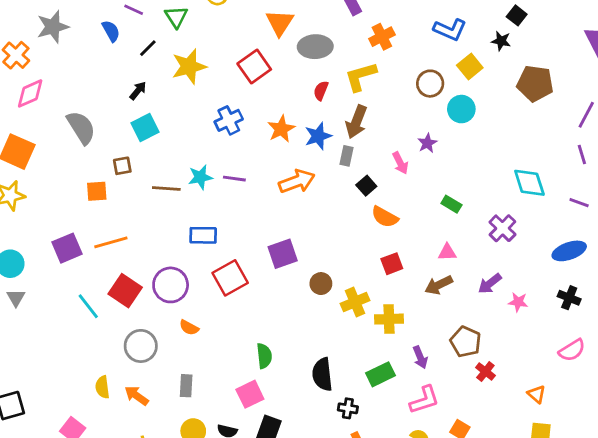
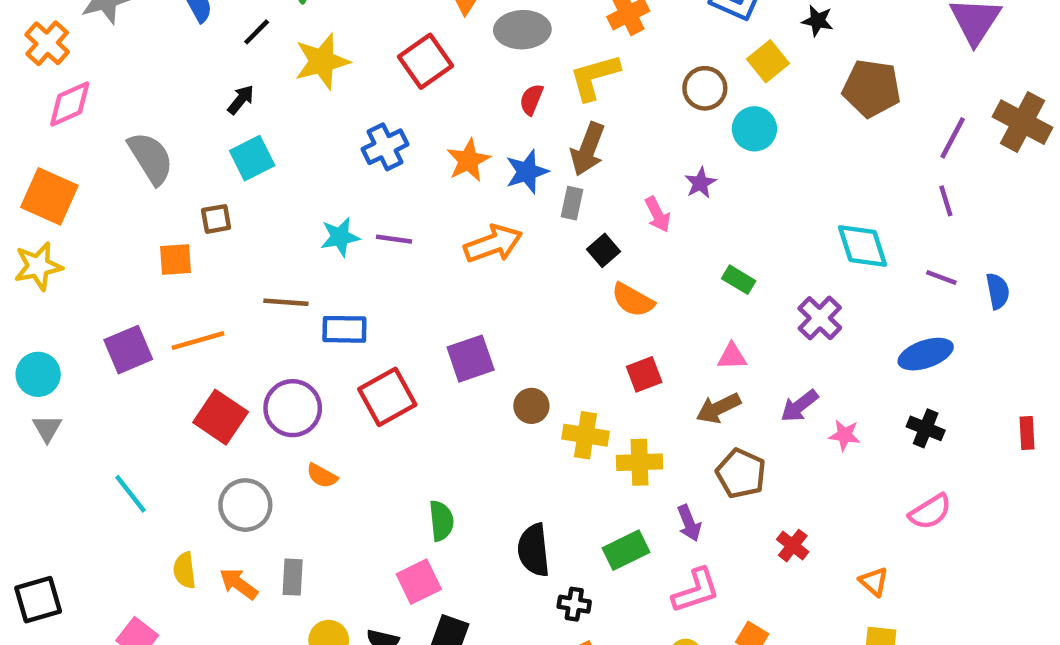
brown line: (166, 189) -> (286, 302), moved
yellow cross: (355, 302) -> (585, 435), turned 32
cyan line: (88, 306) -> (130, 494), moved
brown pentagon: (466, 342) -> (741, 473), moved
gray rectangle: (186, 386) -> (293, 577), moved

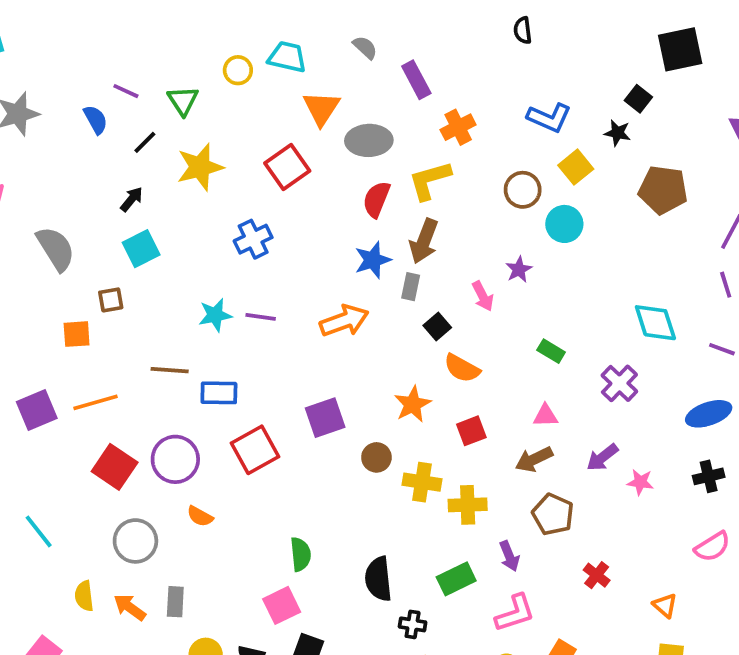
red semicircle: (531, 100) -> (376, 199), size x1.4
orange star: (468, 160) -> (413, 404), moved
black cross: (926, 428) -> (709, 476), turned -36

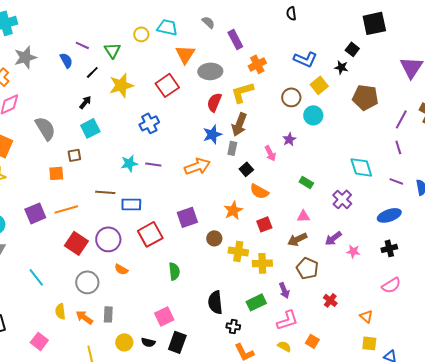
green semicircle: (301, 554) -> (174, 271), moved

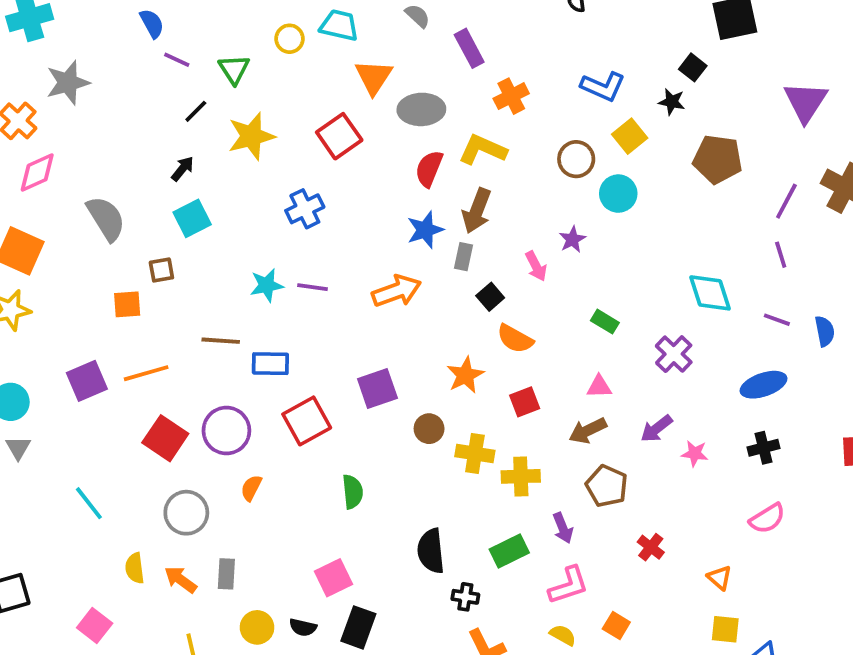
blue semicircle: (66, 60) -> (152, 23), moved
yellow L-shape: (242, 92) -> (483, 150), turned 40
orange semicircle: (121, 269) -> (251, 488), turned 88

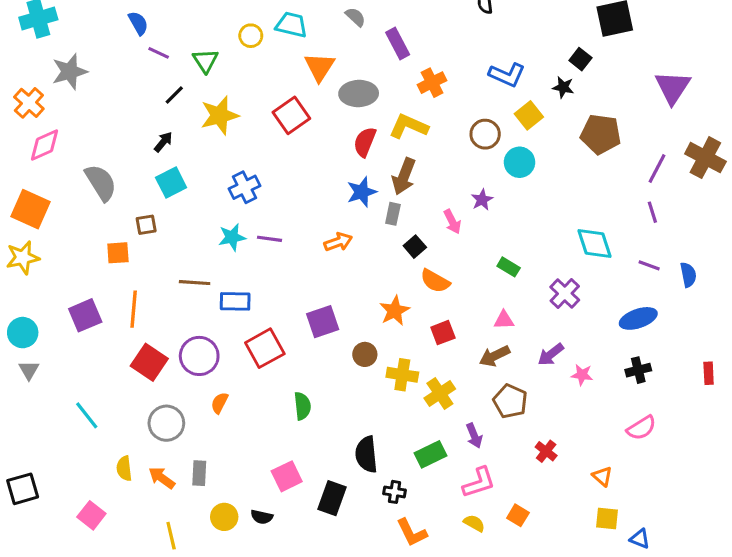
blue cross: (305, 209) -> (245, 187), moved
orange arrow: (397, 291) -> (338, 242), size x0.7
orange line: (146, 373) -> (134, 309), turned -69
yellow cross: (521, 476) -> (440, 393), turned -32
black rectangle: (358, 627) -> (332, 498), moved

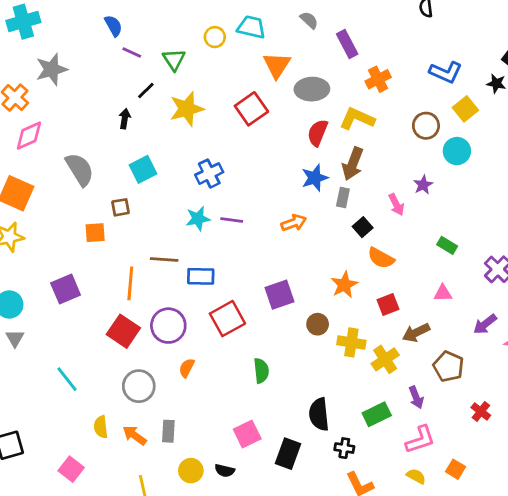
black arrow: (163, 142) -> (125, 119), moved, turned -30
orange line: (134, 309) -> (130, 283), moved
brown arrow: (495, 356) -> (416, 333), moved

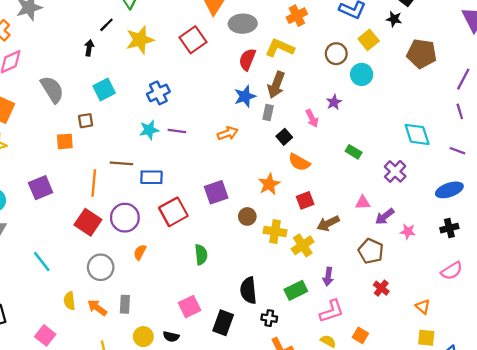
pink triangle: (443, 293) -> (363, 203), moved
brown pentagon: (448, 366) -> (371, 251), moved
purple arrow: (416, 397) -> (328, 277), turned 30

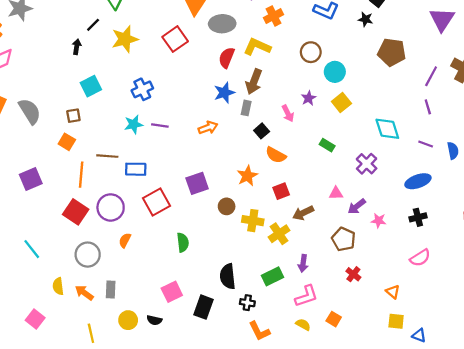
yellow square: (369, 40) -> (341, 102), moved
gray semicircle: (52, 89) -> (30, 111), moved
orange square: (65, 141) -> (67, 142), moved, turned 35

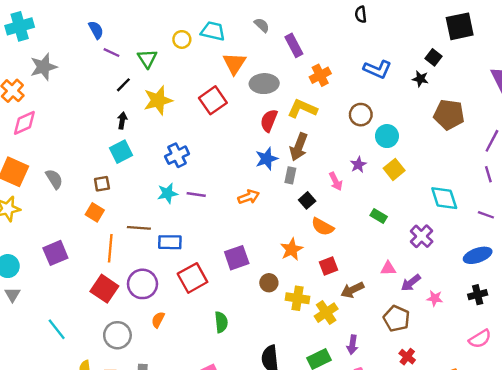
black arrow: (77, 47) -> (122, 121), moved
gray semicircle: (30, 111) -> (54, 179), size x0.7

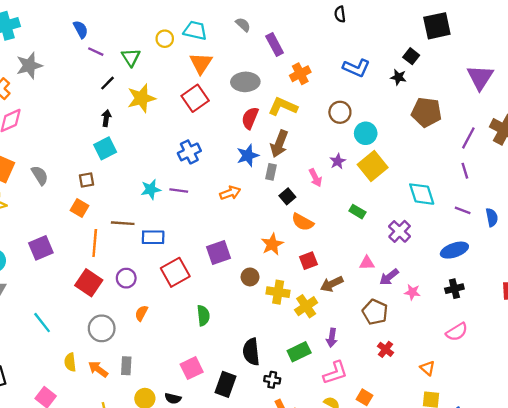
orange triangle: (234, 63) -> (201, 63), moved
blue cross: (177, 155) -> (189, 152), moved
yellow square: (394, 169) -> (373, 166), size x1.4
purple circle: (142, 284) -> (126, 278), size x0.7

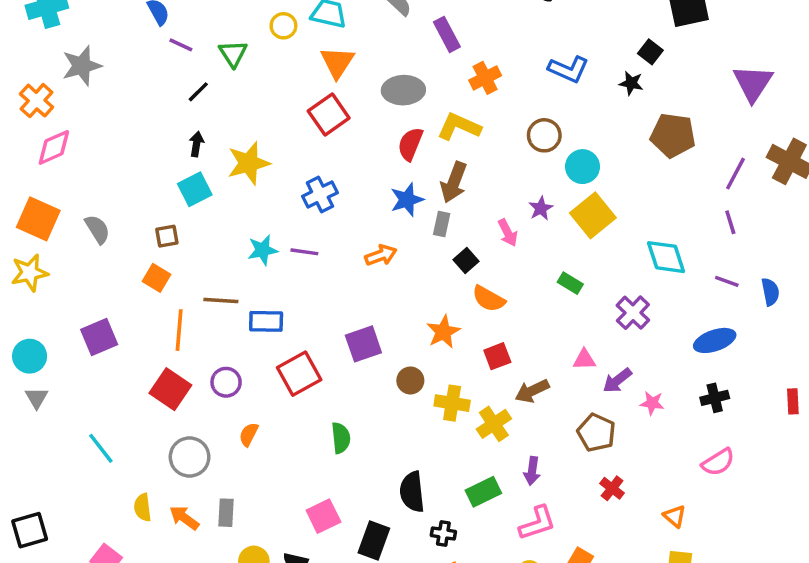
yellow star: (141, 98) -> (249, 163), moved

